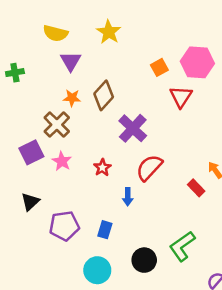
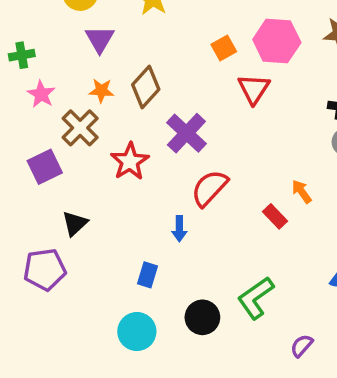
pink star: (62, 161) -> (41, 94), moved
red star: (102, 168) -> (130, 161), moved, size x1.5
black triangle: (30, 202) -> (75, 223), moved
purple pentagon: (64, 226) -> (45, 270), moved

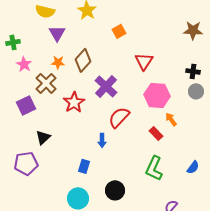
pink hexagon: (277, 41) -> (157, 95), moved
orange square: (224, 48) -> (119, 31), moved
green L-shape: (256, 298) -> (154, 168), moved, turned -30

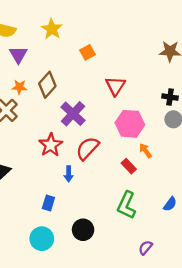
red star: (74, 102) -> (51, 145), moved

